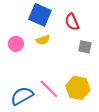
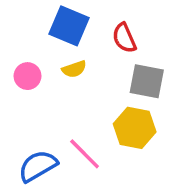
gray square: (85, 47) -> (147, 81), size x1.5
yellow hexagon: (78, 88) -> (135, 128), moved

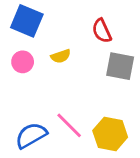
blue square: (69, 26) -> (27, 21), moved
yellow hexagon: (135, 128) -> (110, 134), moved

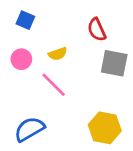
blue square: (27, 21) -> (25, 20), size x0.6
pink line: (69, 125) -> (54, 85), moved

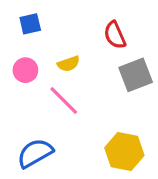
blue square: (25, 20) -> (30, 24), turned -36
gray square: (114, 63) -> (136, 75), turned -32

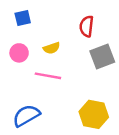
red semicircle: (115, 35) -> (87, 26), turned 30
pink line: (64, 100) -> (48, 76), turned -35

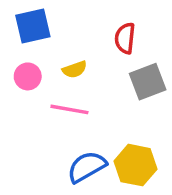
blue square: (23, 18) -> (33, 26), size x1.5
blue semicircle: (26, 116) -> (87, 167), moved

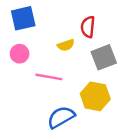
yellow semicircle: (75, 69) -> (66, 45), moved
yellow hexagon: (135, 165) -> (95, 96), moved

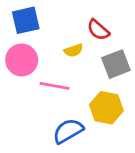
red semicircle: (88, 27) -> (98, 30), turned -55
pink circle: (20, 54) -> (22, 60), size x1.5

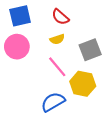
red semicircle: (98, 30) -> (60, 17), moved
pink line: (54, 86) -> (57, 67), moved, turned 40

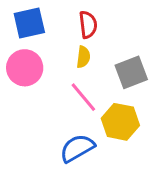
red semicircle: (60, 17) -> (88, 25), turned -138
yellow semicircle: (57, 39) -> (83, 57), turned -64

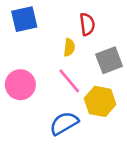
red semicircle: (88, 25) -> (87, 24), moved
pink circle: (25, 68) -> (20, 85), moved

